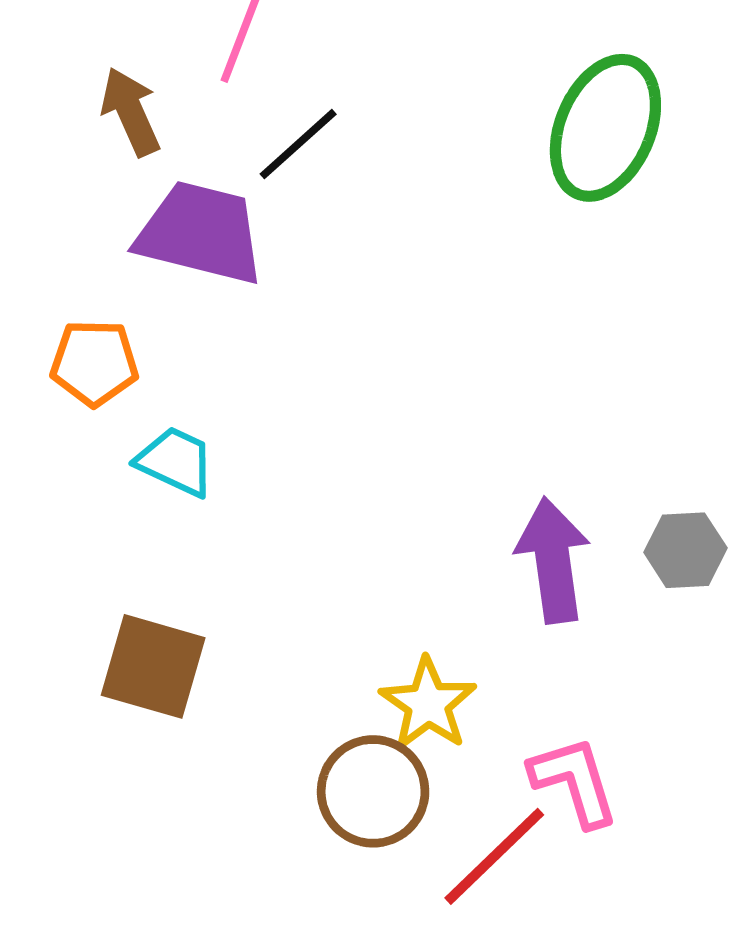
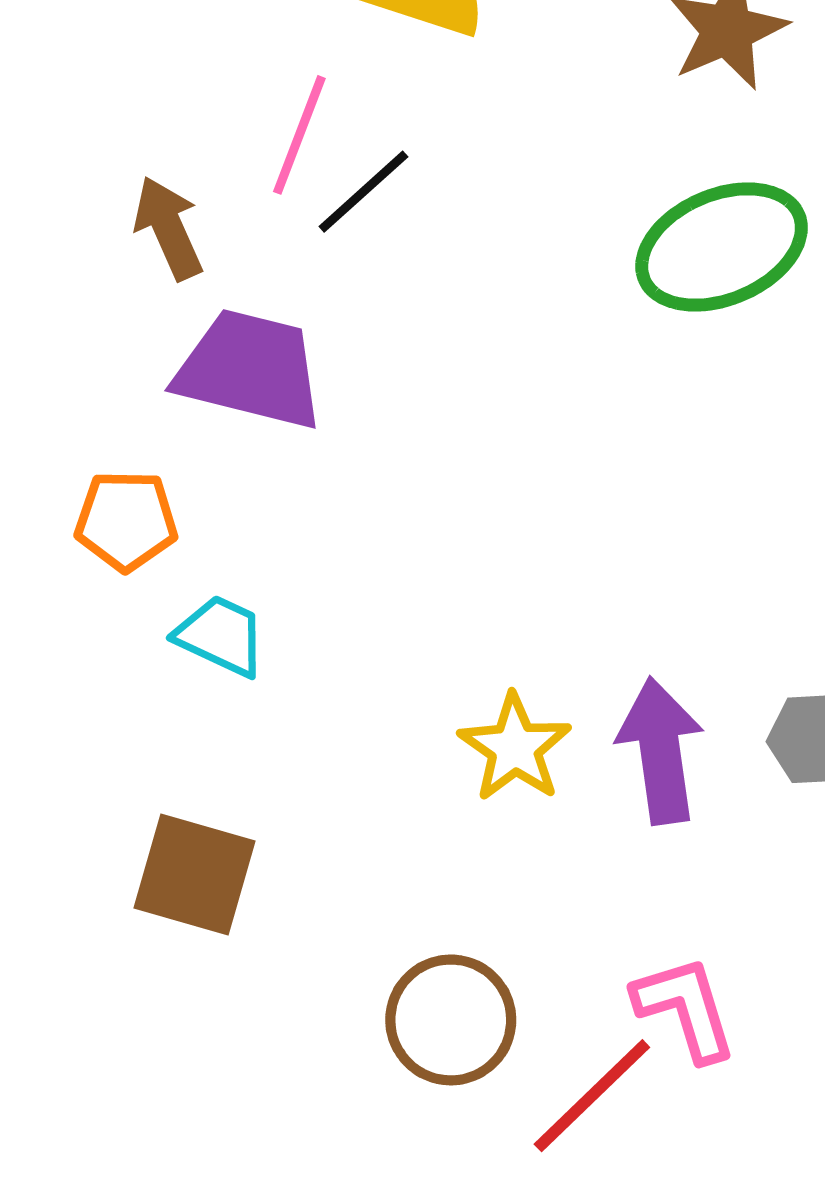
green ellipse: (605, 128) -> (722, 247), turned 44
black line: (298, 144) -> (363, 192), moved
yellow star: (428, 704) -> (515, 748), moved

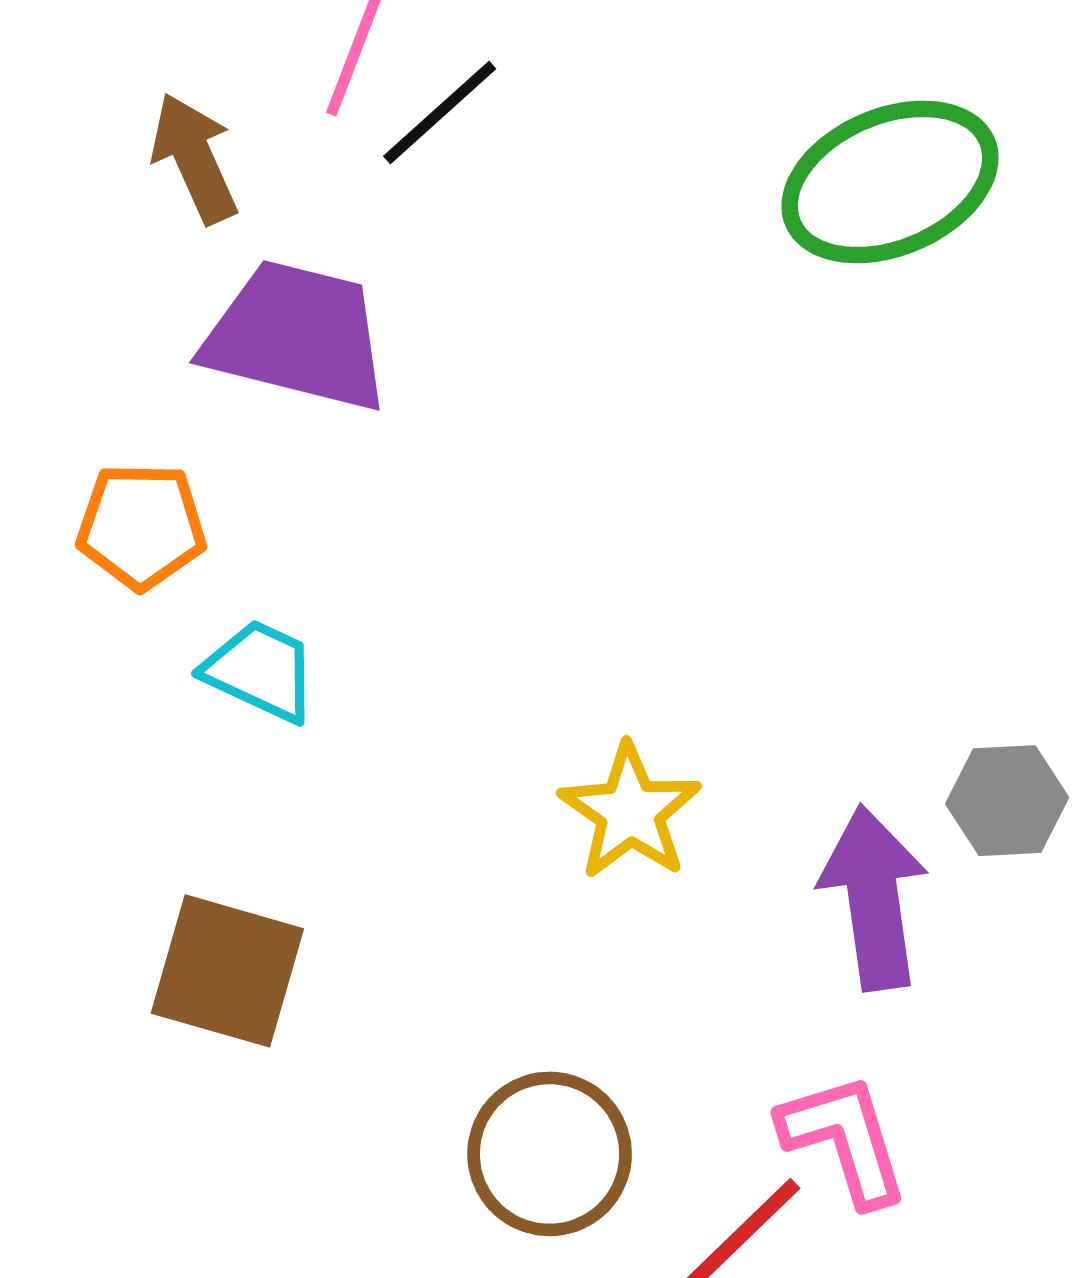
purple arrow: (660, 751) -> (874, 898), moved

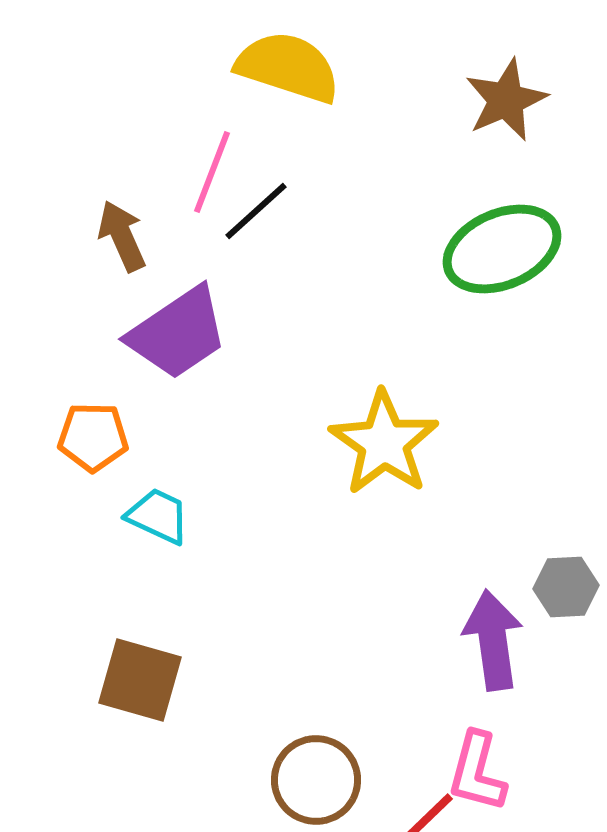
purple trapezoid: (297, 336) -> (178, 333), turned 132
yellow star: (630, 812) -> (384, 443), moved, size x1.4
pink L-shape: (844, 1139) -> (477, 772), turned -148

